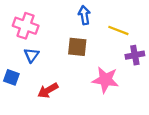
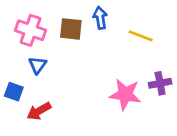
brown square: (77, 47) -> (71, 29), moved
purple cross: (135, 55) -> (160, 83), moved
red arrow: (48, 90) -> (39, 111), moved

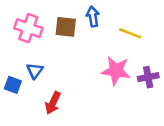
blue triangle: (37, 65) -> (35, 71), moved
pink star: (125, 94) -> (116, 71), moved
red arrow: (39, 111) -> (53, 103), moved, turned -35

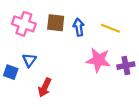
blue arrow: (93, 17) -> (79, 27), moved

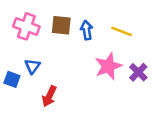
pink star: (98, 60) -> (108, 66), turned -30
purple cross: (126, 66) -> (138, 72), turned -35

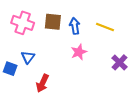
pink star: (108, 66) -> (79, 52), moved, size x0.7

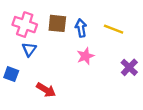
blue triangle: (28, 57) -> (29, 49), moved
red arrow: (42, 83) -> (46, 90), turned -84

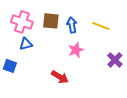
blue triangle: (29, 49) -> (26, 44), turned 40
red arrow: (46, 90) -> (60, 77), moved

